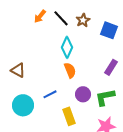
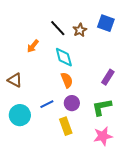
orange arrow: (40, 16) -> (33, 46), moved
blue square: (109, 30) -> (106, 23), moved
cyan diamond: (67, 47) -> (64, 57), turned -40
purple circle: (83, 94) -> (72, 103), moved

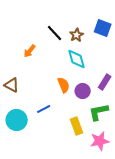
cyan diamond: (64, 57) -> (77, 59), moved
purple circle: (72, 103) -> (83, 91), moved
yellow rectangle: (66, 126) -> (77, 126), moved

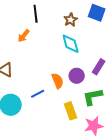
black line: (55, 33) -> (36, 14), moved, turned 36
orange semicircle: (64, 85) -> (58, 81), moved

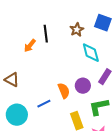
black line: (36, 14) -> (46, 34), moved
cyan diamond: (71, 44) -> (91, 53), moved

